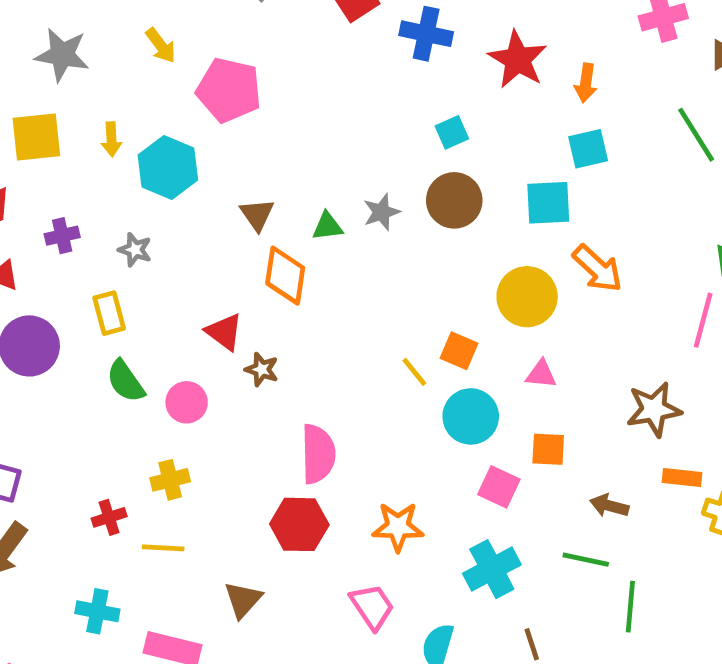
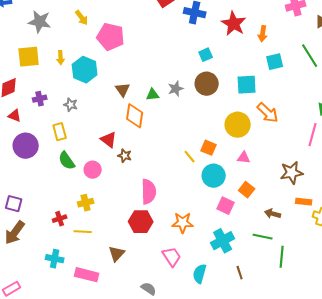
cyan square: (588, 149) -> (275, 62), moved
orange square: (548, 449) -> (247, 190), turned 35

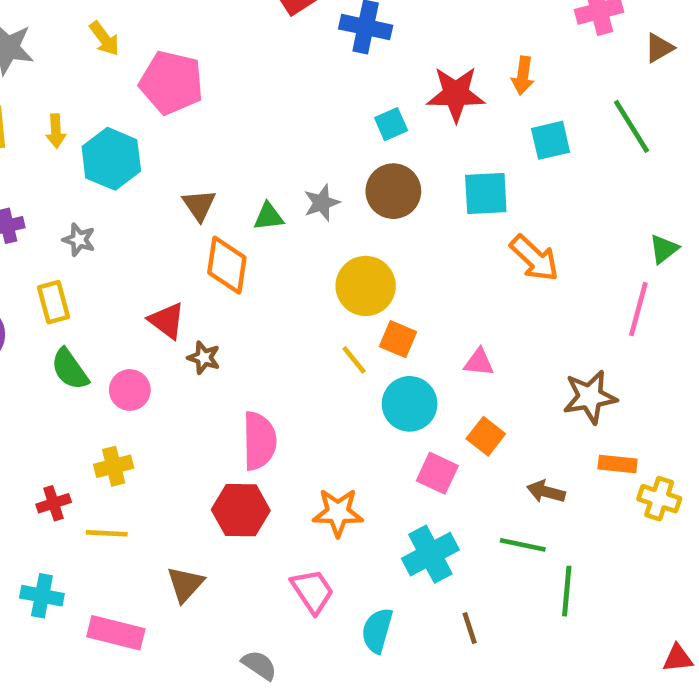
red star: (234, 24) -> (456, 94), moved, turned -30
yellow circle: (238, 125) -> (366, 286), moved

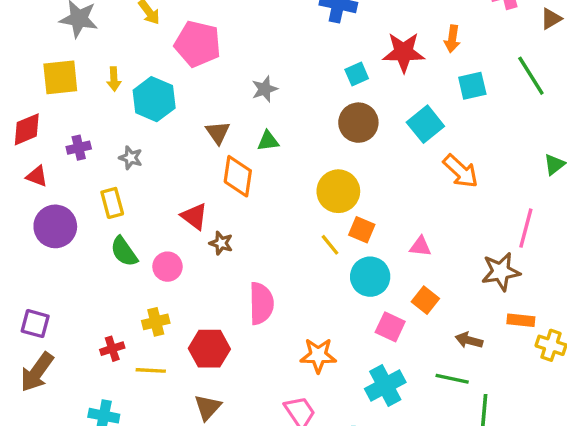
cyan square: (486, 193) -> (425, 124), turned -36
gray star: (322, 203) -> (265, 89), moved
pink line: (638, 309) -> (526, 228), moved
red hexagon: (241, 510) -> (209, 349), moved

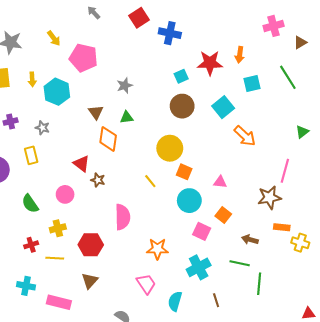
yellow line: (330, 245) -> (150, 181), moved
green semicircle: (124, 252) -> (30, 204), moved

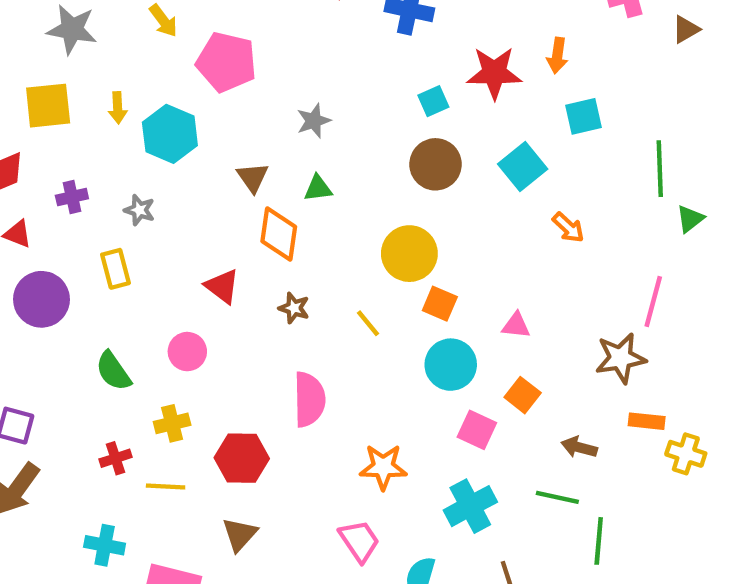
green line: (288, 77) -> (660, 169), moved, turned 30
orange arrow: (245, 136) -> (568, 227), size x0.7
brown star: (98, 180) -> (294, 308), moved

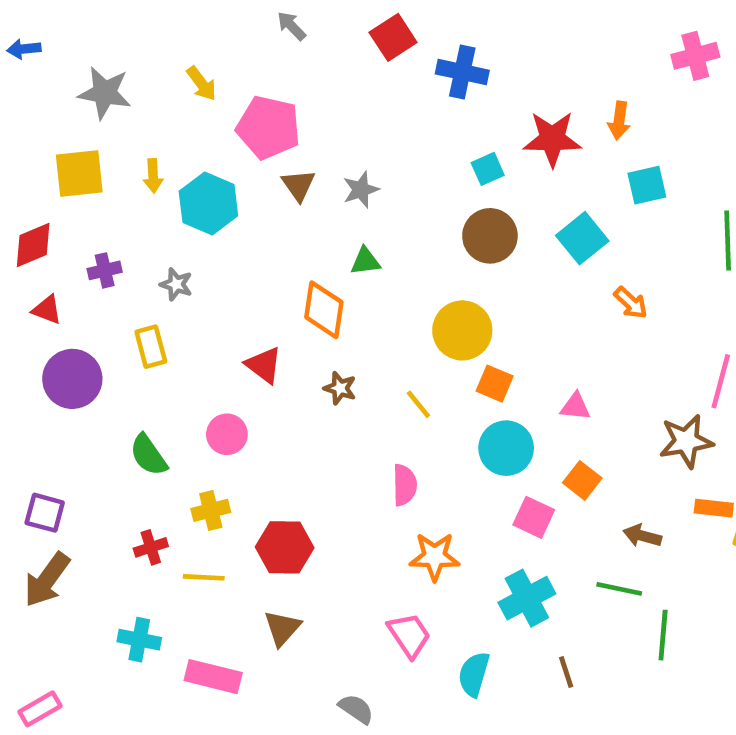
brown triangle: (253, 177) -> (298, 185), moved
pink semicircle: (309, 399) -> (405, 485), moved, size x0.7

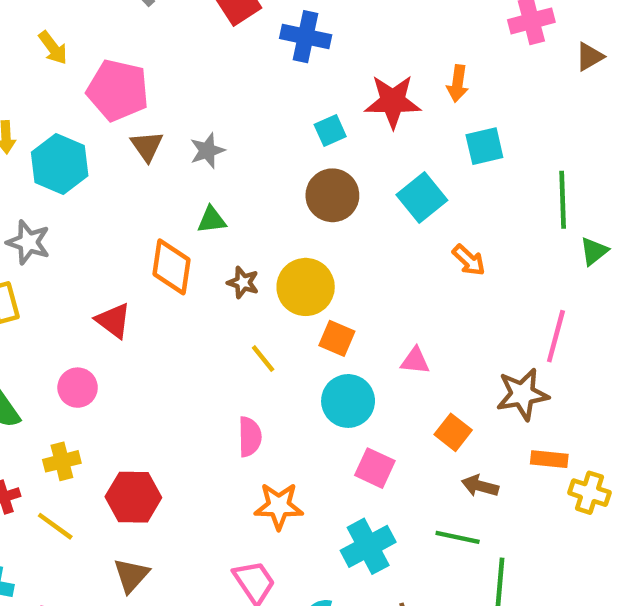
gray star: (176, 284) -> (28, 242), size x1.4
brown star: (340, 388) -> (243, 282), moved
orange square: (582, 480) -> (453, 432), moved
yellow line: (204, 577) -> (55, 526), turned 33

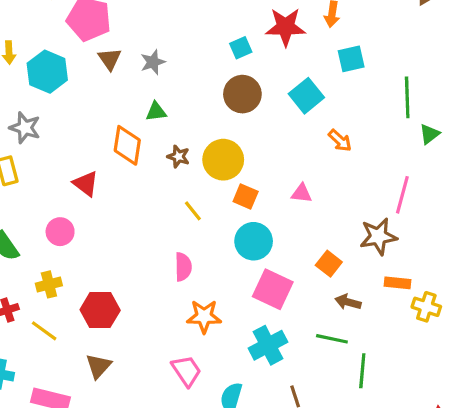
pink triangle: (415, 361) -> (302, 193), moved
pink square: (375, 468) -> (273, 289), size x1.4

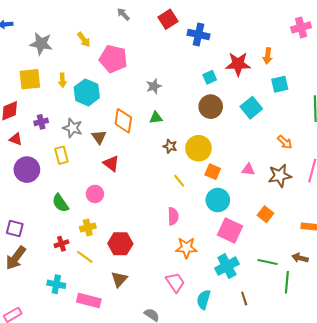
brown triangle: (110, 59) -> (99, 137), moved
orange arrow: (340, 140) -> (285, 142), moved
orange diamond: (127, 145) -> (123, 121), moved
brown star: (378, 236) -> (280, 176), moved
brown arrow: (348, 302) -> (300, 258), moved

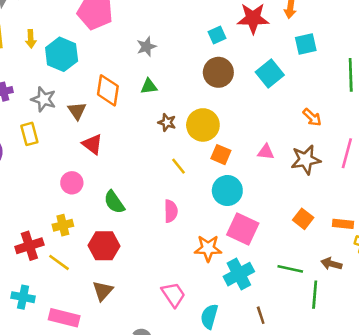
green semicircle: (60, 203) -> (114, 202), moved
orange square: (266, 214) -> (303, 219), moved
red cross: (61, 244) -> (29, 246), size x1.5
orange star: (186, 248) -> (208, 248), moved

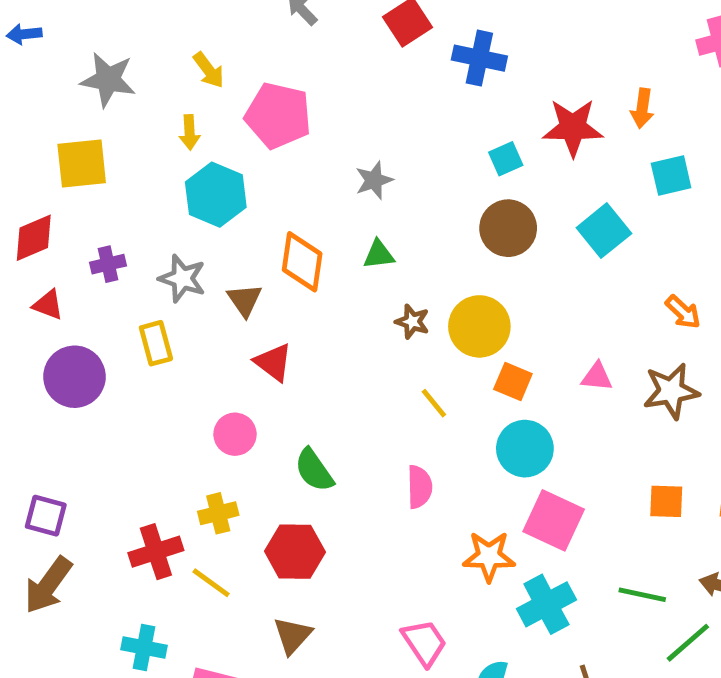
yellow arrow: (31, 39) -> (189, 132), moved
orange square: (303, 219) -> (666, 501), turned -36
green line: (315, 295) -> (688, 643), turned 44

